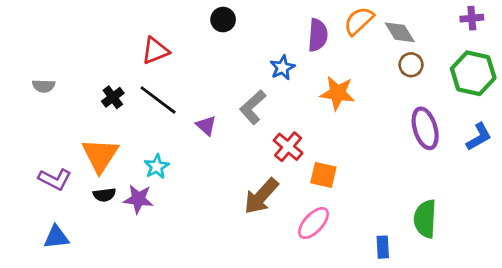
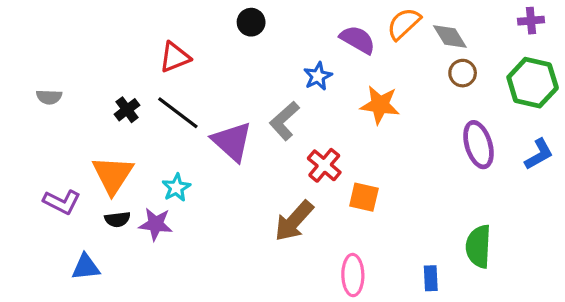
purple semicircle: (318, 35) -> (358, 40), turned -64
purple triangle: (206, 126) -> (232, 141), size x1.8
pink ellipse: (314, 223) -> (353, 275), moved, turned -44
blue triangle: (56, 237) -> (86, 267), moved

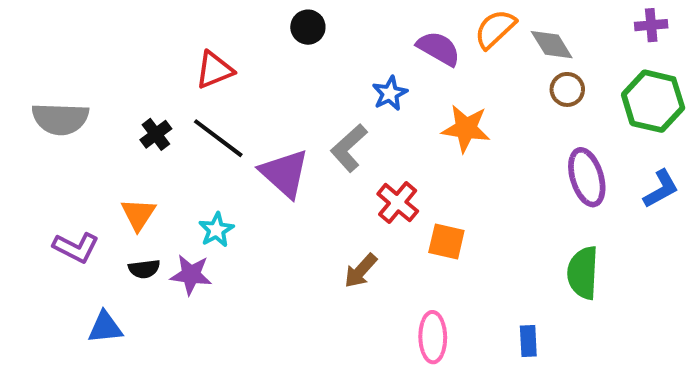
gray semicircle: (49, 97) -> (60, 119), size x1.8
orange triangle: (113, 175) -> (138, 214), size x0.7
brown arrow: (294, 221) -> (361, 271), size x0.7
green semicircle: (478, 246) -> (583, 273), moved

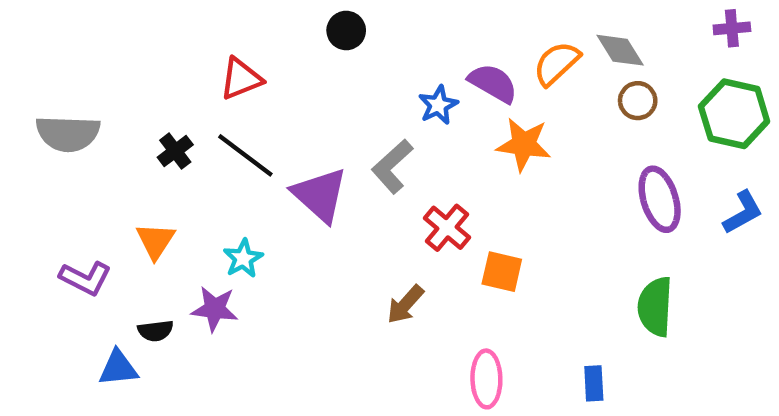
orange semicircle: (495, 29) -> (557, 63), moved
purple semicircle: (439, 48) -> (493, 83), moved
black semicircle: (144, 269) -> (156, 331), moved

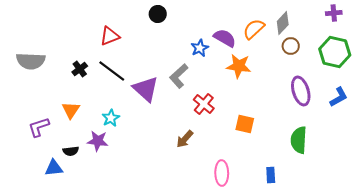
gray diamond: (620, 50) -> (283, 23), turned 75
orange square: (502, 272) -> (245, 124), moved
purple L-shape: (85, 278) -> (39, 127), turned 135

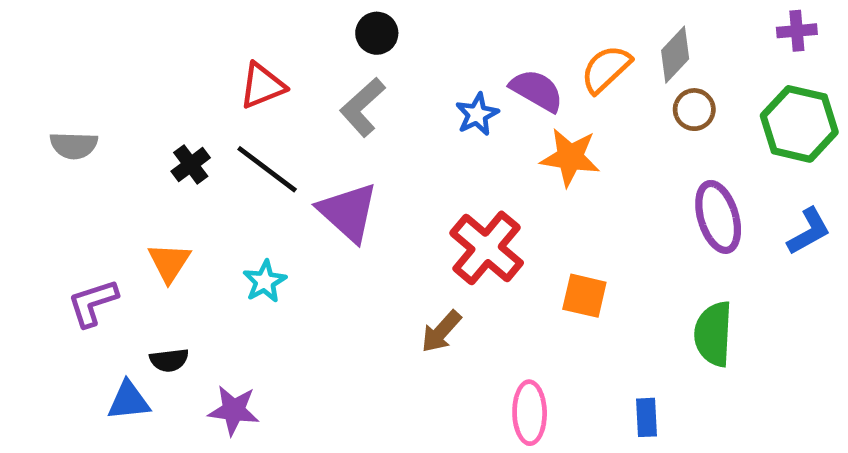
gray semicircle: (31, 61) -> (74, 145), size x0.7
gray L-shape: (179, 76) -> (362, 107), moved
red cross: (204, 104) -> (487, 248), size x1.4
purple star: (98, 141) -> (234, 410), moved

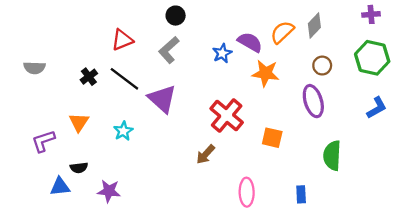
brown circle: (694, 110) -> (322, 66), moved
purple ellipse: (718, 217) -> (313, 101), moved

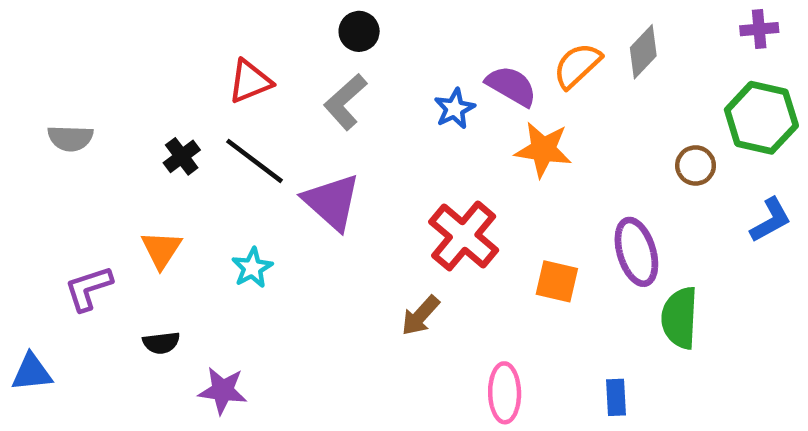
brown circle: (322, 66) -> (696, 165), moved
purple ellipse: (313, 101) -> (636, 252), moved
blue triangle: (60, 187) -> (32, 372), moved

